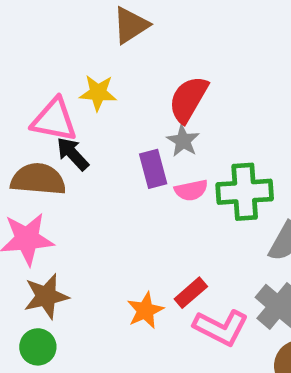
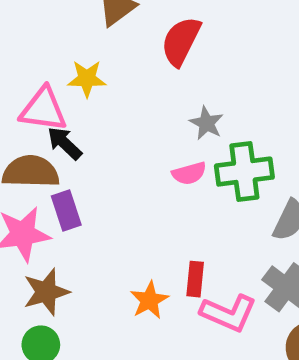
red semicircle: (188, 99) -> (181, 41), moved
gray star: (183, 141) -> (206, 123), moved
purple rectangle: (153, 169) -> (66, 210), moved
red rectangle: (191, 293) -> (195, 279), turned -40

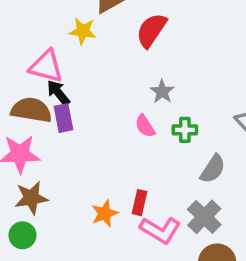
yellow star: (87, 79) -> (83, 31), moved
green cross: (244, 172) -> (185, 130), size x0.6
pink semicircle: (189, 173) -> (145, 126), turned 65
purple rectangle: (66, 210) -> (64, 118), moved

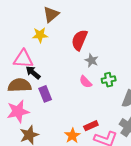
red semicircle: (151, 30) -> (79, 40), moved
purple rectangle: (64, 118) -> (45, 94), moved
red rectangle: (140, 203) -> (91, 126), turned 64

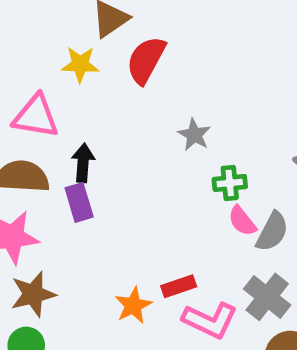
red semicircle: (79, 40) -> (146, 60), moved
black arrow: (33, 73) -> (83, 163), moved, turned 49
pink semicircle: (86, 82) -> (242, 221), moved

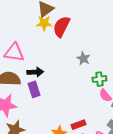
yellow star: (80, 64) -> (44, 23), moved
black arrow: (83, 163) -> (35, 72), turned 84

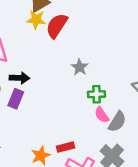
purple rectangle: (34, 89) -> (16, 99), turned 35

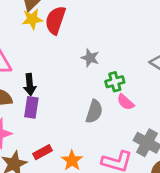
black arrow: (19, 78) -> (30, 85), turned 96
gray semicircle: (117, 122) -> (94, 112), moved
red rectangle: (65, 147) -> (42, 152), moved

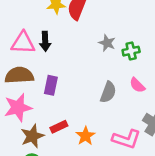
green cross: (115, 82) -> (131, 51), moved
black arrow: (30, 85) -> (45, 41), moved

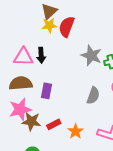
gray star: (107, 43) -> (91, 56), size x1.5
brown star: (32, 136) -> (31, 121), moved, turned 30

